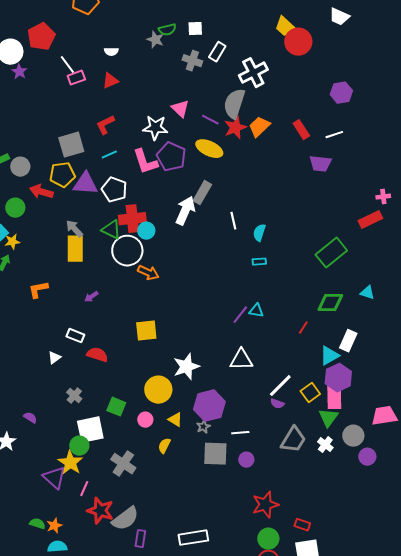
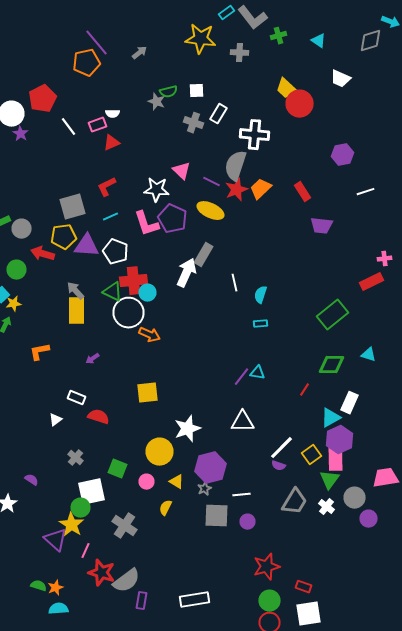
white cross: (253, 73) -> (254, 135), turned 32
pink rectangle: (76, 78) -> (98, 125), moved
white line: (334, 135) -> (366, 192), moved

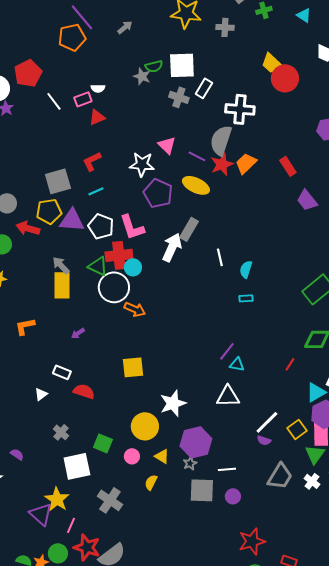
white square: (196, 91) -> (182, 65), size x1.8
pink L-shape: (146, 224) -> (132, 227), moved
purple trapezoid: (322, 226) -> (307, 200), turned 45
cyan triangle: (258, 373) -> (237, 364), moved
green circle: (80, 508) -> (58, 553), moved

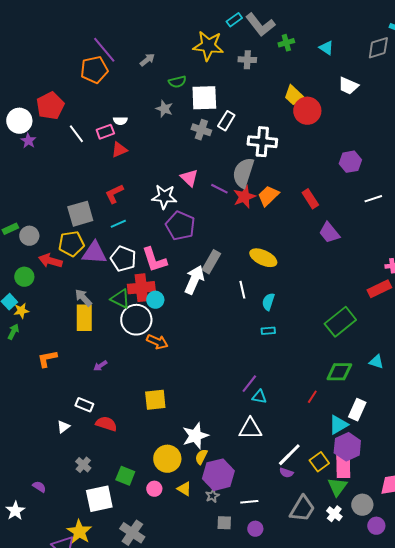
green semicircle: (154, 66) -> (177, 82), moved
yellow ellipse: (196, 185) -> (263, 258), moved
yellow semicircle: (151, 482) -> (201, 457), moved
gray square: (202, 490) -> (224, 523), size x0.6

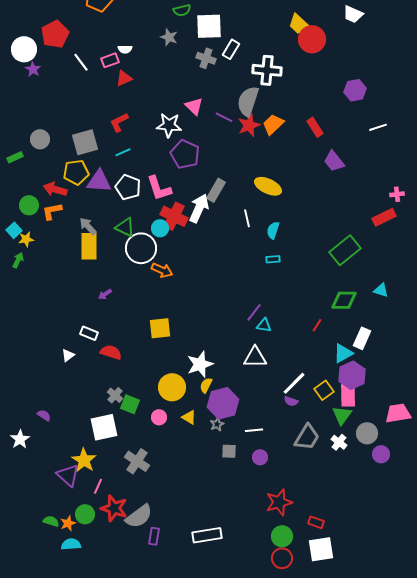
gray circle: (29, 236) -> (40, 139), moved
red cross: (141, 288) -> (174, 216), moved, turned 32
orange L-shape: (47, 359) -> (52, 211), moved
gray cross: (83, 465) -> (115, 395), moved

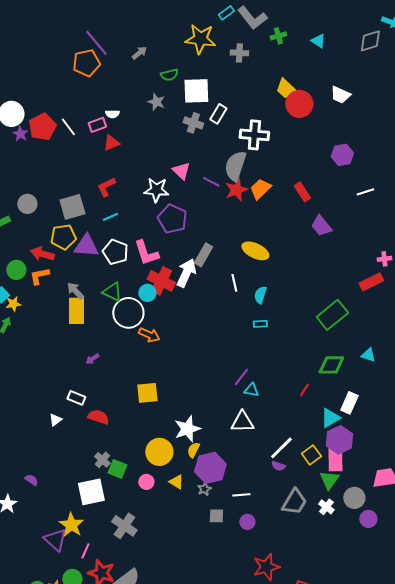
white trapezoid: (353, 14) -> (340, 95), moved
red pentagon: (55, 34) -> (42, 127), moved

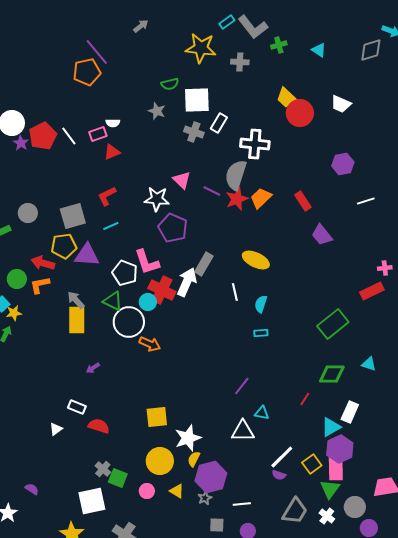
gray arrow: (139, 53) -> (141, 26), moved
white pentagon: (115, 252) -> (125, 273), moved
cyan triangle: (251, 390) -> (262, 413), moved
yellow square: (147, 393) -> (157, 417), moved

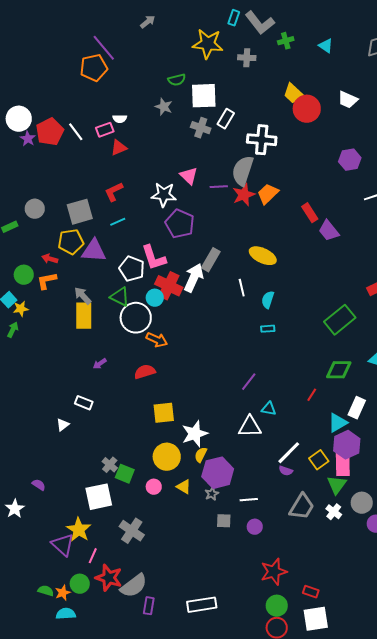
cyan rectangle: (227, 22) -> (234, 18), turned -35
purple line: (212, 191) -> (219, 187), turned -30
red rectangle: (303, 201) -> (310, 213), moved
red arrow: (43, 263) -> (50, 259), size x0.7
red semicircle: (99, 426) -> (145, 372), moved, turned -35

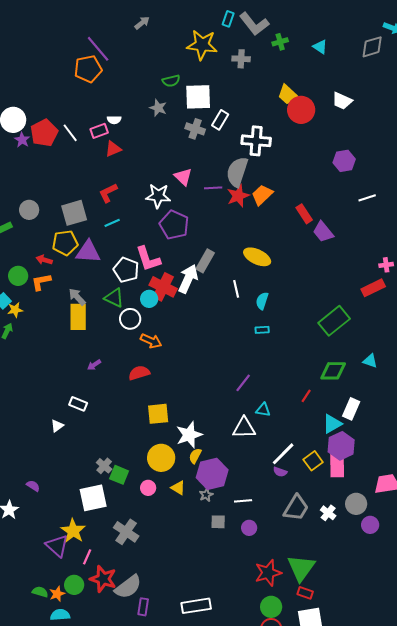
white circle: (136, 318) -> (130, 319), size x0.7
green triangle: (337, 485) -> (301, 568), moved, size x1.4

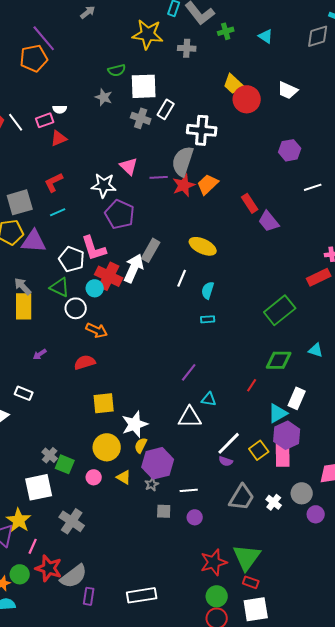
white line: (236, 289) -> (182, 278), turned 36

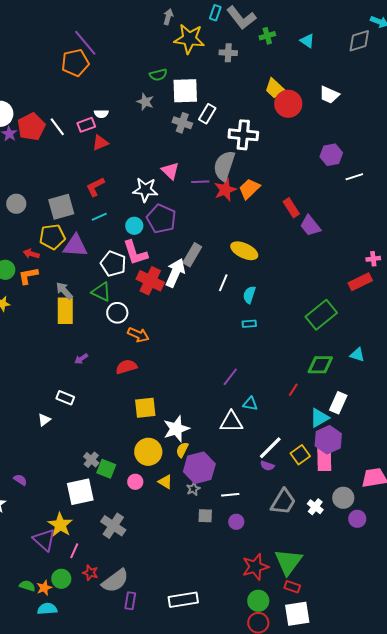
gray arrow: (88, 12) -> (168, 17), moved, turned -35
white line: (313, 187) -> (354, 177), moved
cyan circle: (95, 288) -> (134, 226), moved
red star: (49, 568) -> (90, 573), size x0.6

